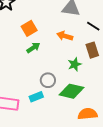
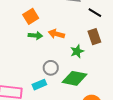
orange arrow: (65, 36) -> (56, 34), moved
green arrow: (33, 48) -> (35, 36), turned 40

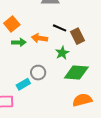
black line: (95, 13) -> (60, 28), moved
green diamond: (75, 78) -> (76, 72), moved
cyan rectangle: (39, 85) -> (23, 84), moved

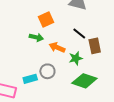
orange square: (12, 24) -> (46, 20), moved
orange arrow: (39, 38) -> (57, 47), moved

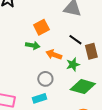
cyan rectangle: (30, 79) -> (39, 98), moved

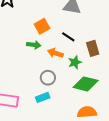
black line: (75, 40) -> (68, 37), moved

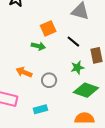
orange arrow: (55, 53) -> (24, 72), moved
cyan rectangle: (43, 97) -> (40, 109), moved

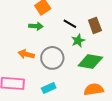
black line: (73, 42) -> (70, 24), moved
gray circle: (49, 80) -> (52, 58), size x1.5

